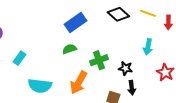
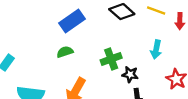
green cross: (99, 60) -> (111, 59), moved

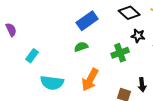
black star: (130, 74) -> (138, 36), moved

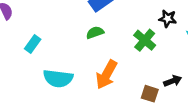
green cross: (120, 53) -> (145, 40), turned -30
black arrow: (142, 85) -> (173, 81), turned -104

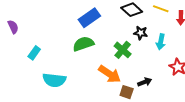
green semicircle: (95, 33) -> (83, 44), size x1.5
orange arrow: (106, 75) -> (110, 74), moved, turned -85

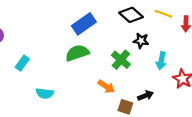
cyan arrow: (161, 42) -> (161, 61), moved
orange arrow: (110, 74) -> (106, 87), size x0.7
cyan semicircle: (54, 80) -> (45, 93), size x0.7

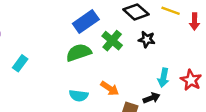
green cross: (121, 60) -> (112, 41), moved
cyan arrow: (161, 61) -> (163, 78), moved
cyan semicircle: (45, 93) -> (79, 96), moved

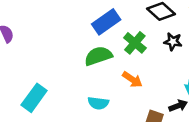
cyan rectangle: (20, 63) -> (34, 98), moved, size x1.5
orange arrow: (110, 88) -> (132, 80), moved

